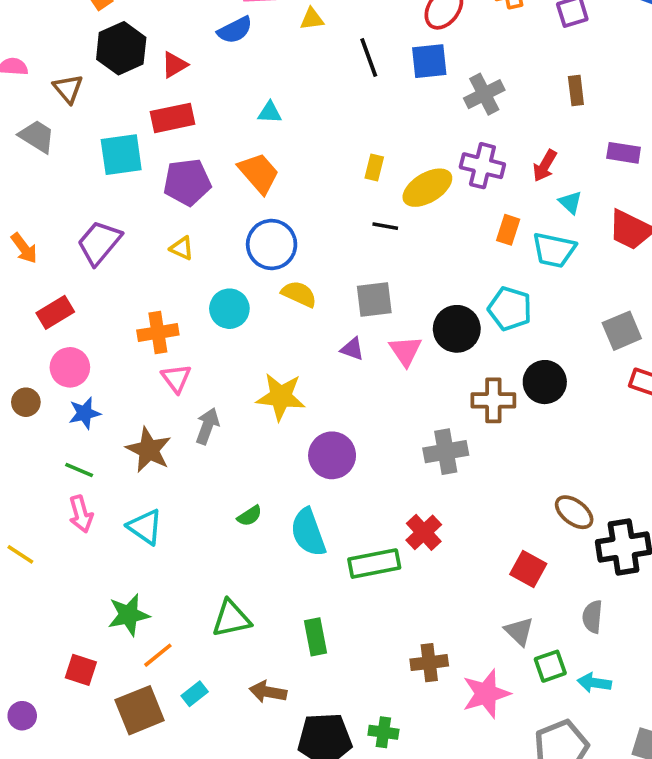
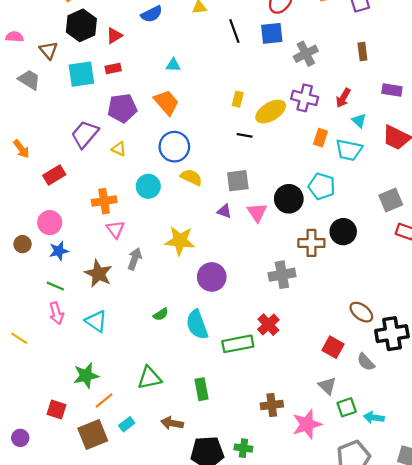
red rectangle: (173, 118) -> (113, 68), size x0.6
cyan square: (121, 155) -> (81, 74), moved
purple trapezoid: (99, 243) -> (85, 134), moved
red rectangle: (55, 312) -> (54, 175), moved
gray semicircle: (592, 617) -> (366, 362), moved, turned -48

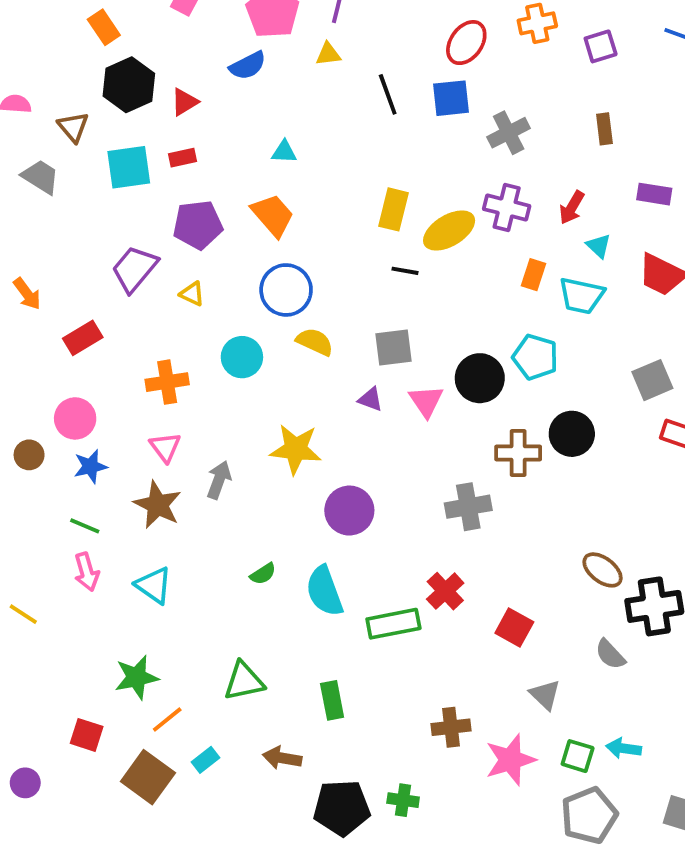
yellow rectangle: (238, 99) -> (393, 209), size x1.5
pink triangle: (115, 229) -> (165, 447), moved
red square: (333, 347) -> (514, 628), moved
green square: (347, 407) -> (578, 756), moved, turned 36
brown square: (93, 434) -> (148, 777), turned -32

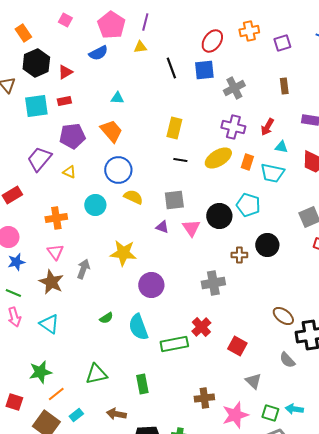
yellow ellipse: (449, 231) -> (218, 158), moved
cyan triangle: (599, 246) -> (281, 147), turned -32
brown cross: (518, 453) -> (239, 255), size x0.7

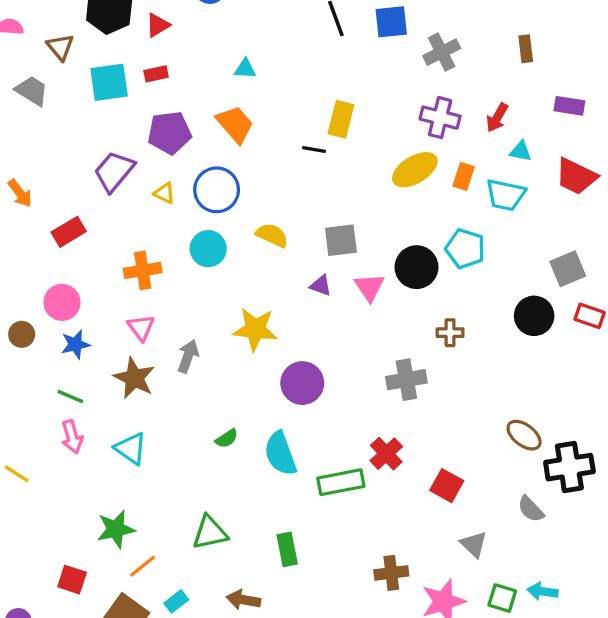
black line: (180, 160) -> (314, 150), moved
blue circle: (118, 170) -> (217, 190), moved
black circle: (267, 245) -> (534, 316), moved

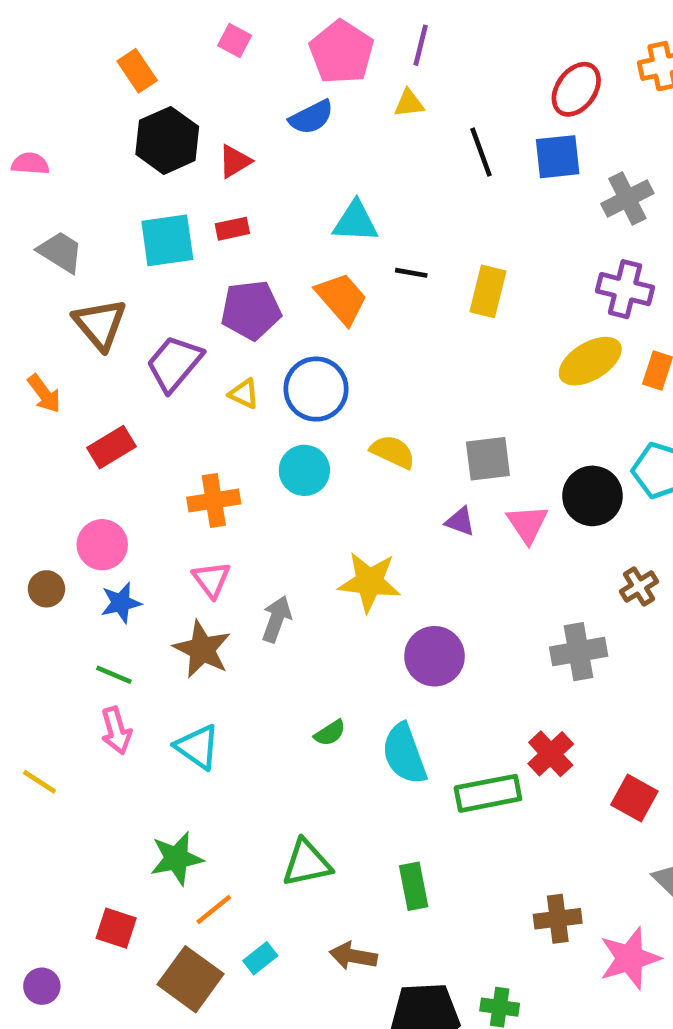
brown triangle: (60, 47) -> (100, 324), moved, size x1.4
cyan triangle: (245, 69) -> (356, 222), size x1.5
black line: (314, 150) -> (411, 273), moved
brown cross: (450, 333) -> (639, 587), turned -32

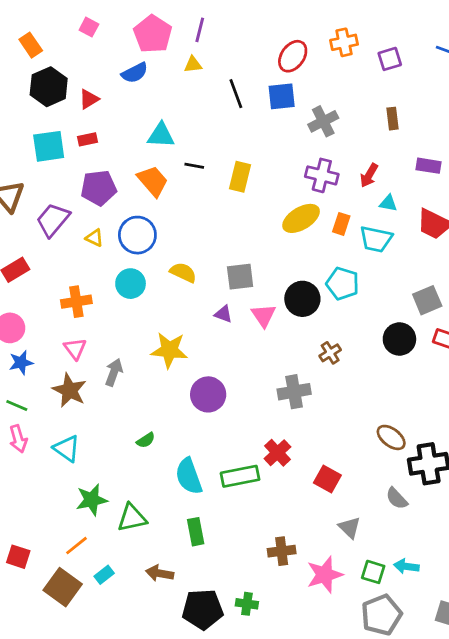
cyan semicircle: (404, 754) -> (189, 476), moved
green star: (177, 858) -> (92, 500), moved

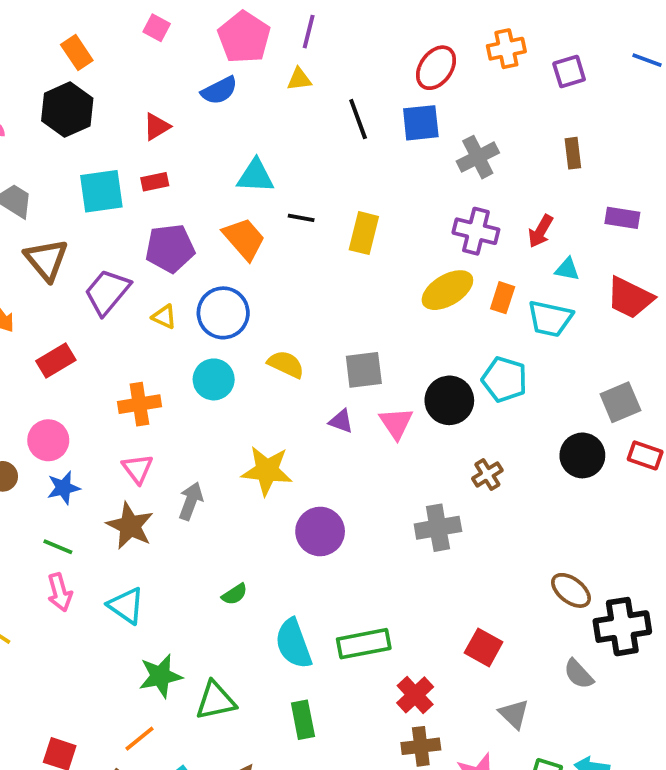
black hexagon: (49, 87) -> (67, 110), moved
red cross: (277, 453) -> (415, 695), moved

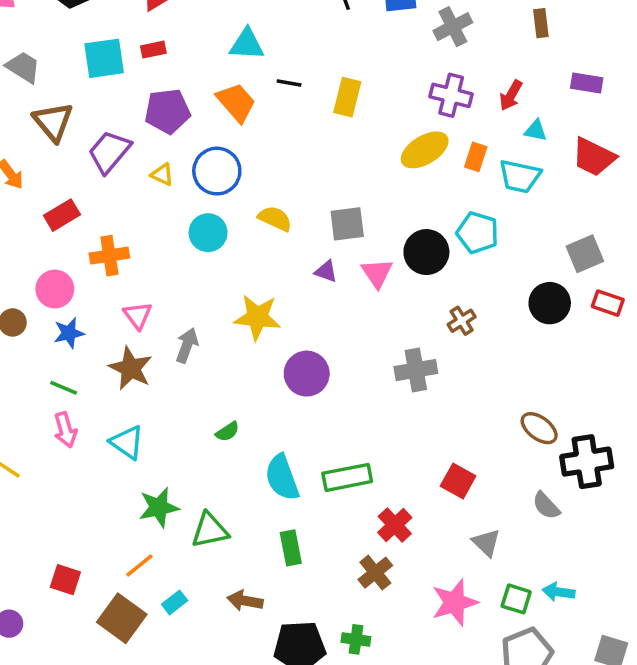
orange cross: (139, 404) -> (109, 256), moved
brown cross: (421, 746) -> (375, 573), moved, turned -32

